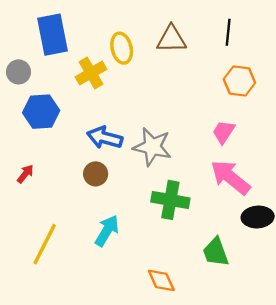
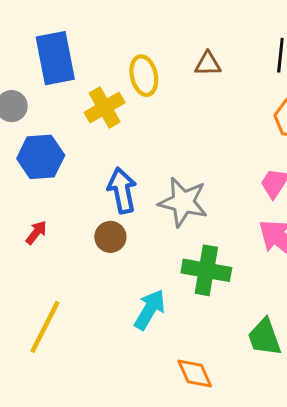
brown triangle: (171, 39) -> (208, 64), size x0.7
blue arrow: (105, 138) -> (122, 190), turned 64
red arrow: (25, 174) -> (36, 233), moved
cyan arrow: (107, 231) -> (150, 310), moved

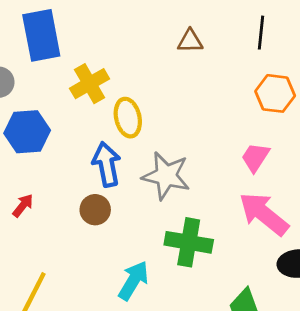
yellow ellipse: (144, 76) -> (128, 118), moved

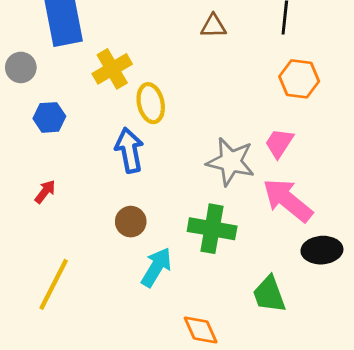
blue hexagon: (27, 132) -> (49, 117), size x0.7
gray star: (166, 176) -> (231, 162), moved
brown circle: (95, 210) -> (131, 222), moved

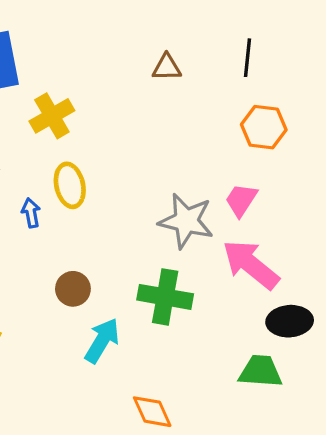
yellow ellipse: (151, 103) -> (70, 185), moved
blue arrow: (129, 150) -> (31, 213), moved, size x0.6
green trapezoid: (269, 294) -> (260, 371), moved, turned 114

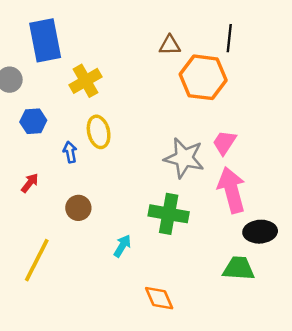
orange hexagon: (264, 127) -> (203, 77), moved, size x1.4
pink arrow: (251, 265) -> (232, 190), turned 36
brown circle: (73, 289) -> (78, 208), moved
cyan arrow: (102, 341) -> (122, 246), size x0.7

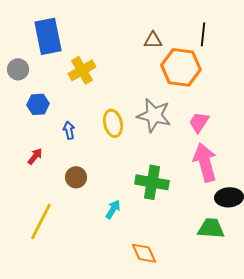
yellow ellipse: (99, 132) -> (113, 123), moved
gray star: (184, 158) -> (154, 115), moved

